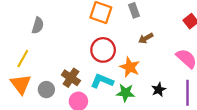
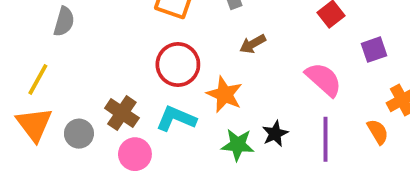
green star: (125, 93) -> (238, 145), moved

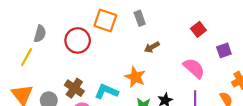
red circle: (178, 65) -> (78, 40), moved
yellow line: (38, 79) -> (27, 57), moved

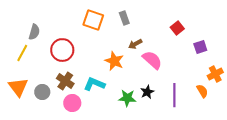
red circle: (78, 40) -> (62, 50), moved
pink semicircle: (194, 68) -> (152, 60), moved
orange star: (135, 77) -> (114, 61), moved

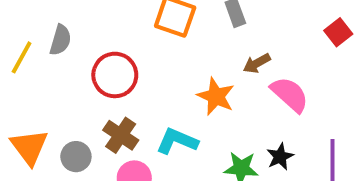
yellow line: (22, 53) -> (22, 57), moved

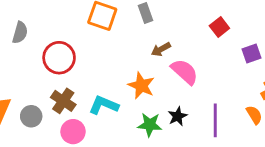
orange star: (216, 96) -> (141, 86), moved

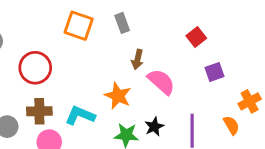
brown arrow: (161, 49) -> (137, 59), turned -48
purple square: (251, 54) -> (215, 72), moved
brown cross: (63, 101) -> (39, 111), turned -35

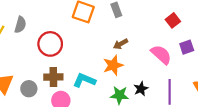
brown arrow: (137, 59) -> (121, 44), moved, turned 48
pink semicircle: (161, 82) -> (161, 55), moved
orange star: (118, 96) -> (113, 65), turned 30

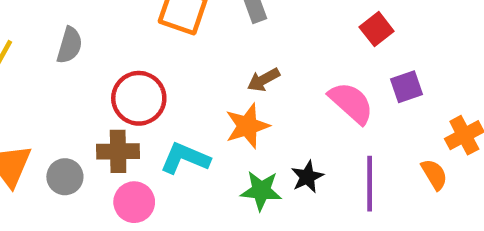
gray semicircle: (20, 25) -> (70, 45), moved
red circle: (50, 44) -> (139, 98), moved

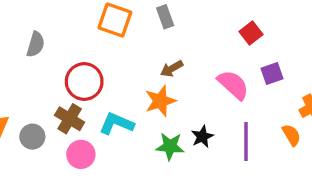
brown cross: (118, 151) -> (70, 119), turned 32

